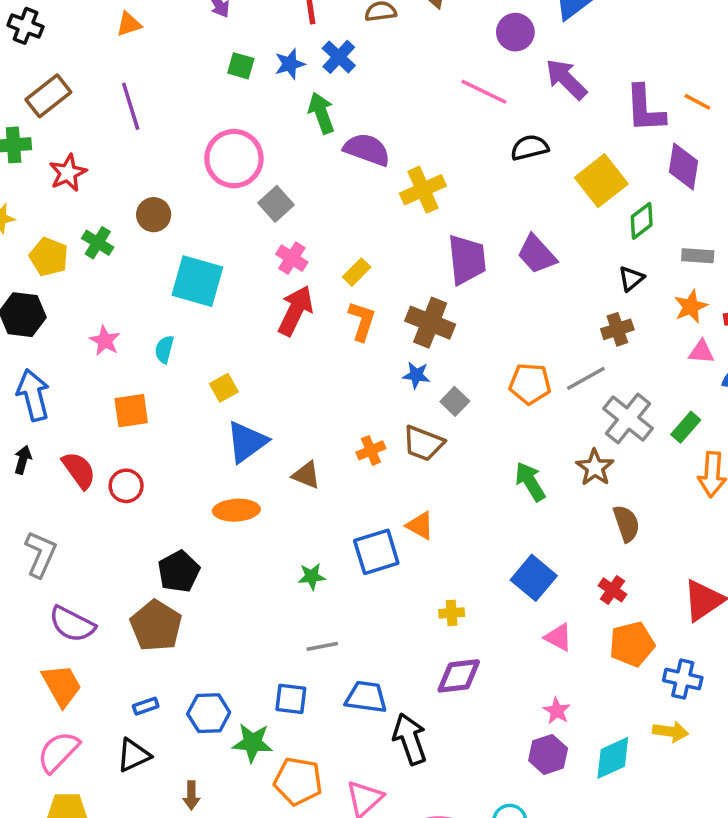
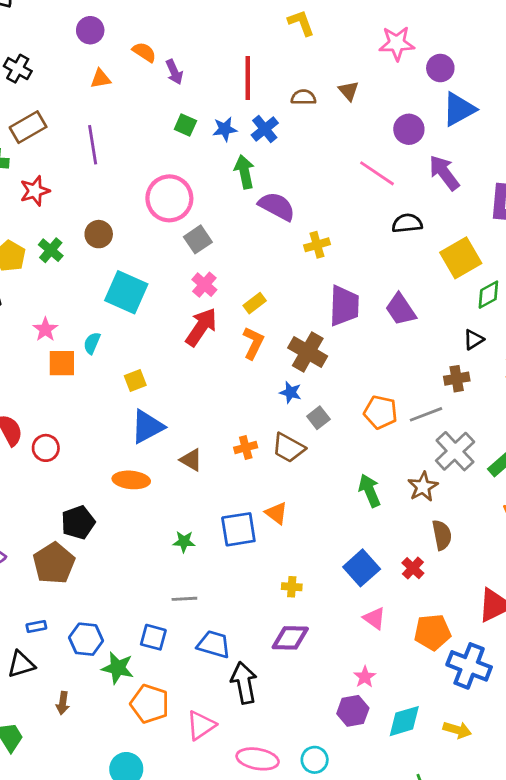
yellow cross: (423, 190) -> (317, 245), size x0.7
orange square: (131, 411) -> (62, 363), moved
red cross: (613, 590) -> (413, 568), moved
blue cross: (683, 679) -> (469, 666), size x1.4
yellow arrow: (671, 732) -> (457, 730), moved

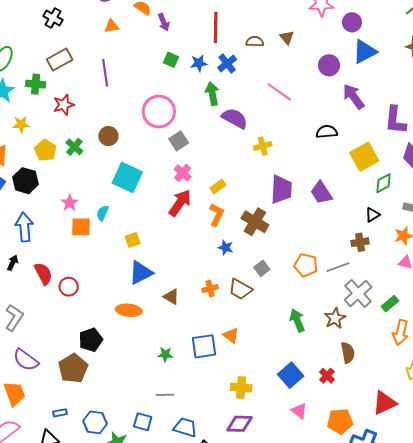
pink line: (377, 173) -> (279, 92), moved
blue star: (291, 392) -> (226, 247), moved
yellow cross: (292, 587) -> (241, 388), size x1.5

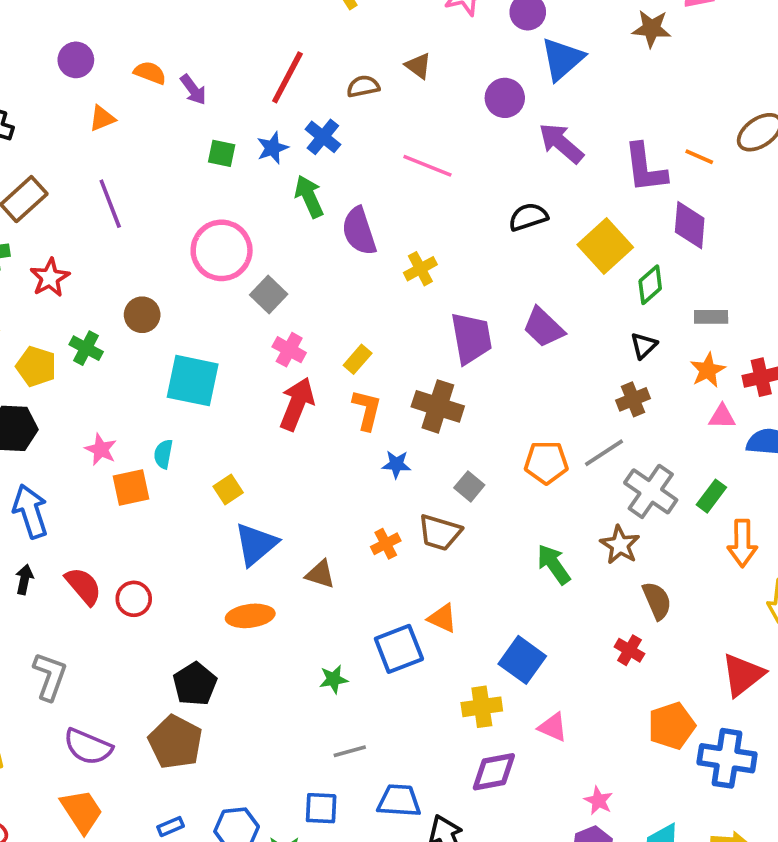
red line: (216, 27) -> (287, 77), turned 40
purple semicircle: (235, 118) -> (359, 231), turned -124
blue square: (291, 375) -> (522, 660), moved
pink triangle: (299, 411) -> (553, 727), moved

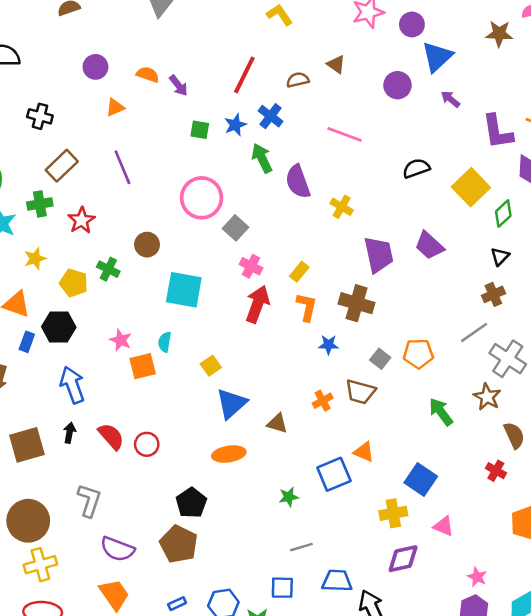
purple arrow: (561, 143) -> (450, 99), moved, size x0.6
yellow cross: (420, 269) -> (342, 207), turned -30
orange pentagon: (546, 462) -> (418, 354), moved

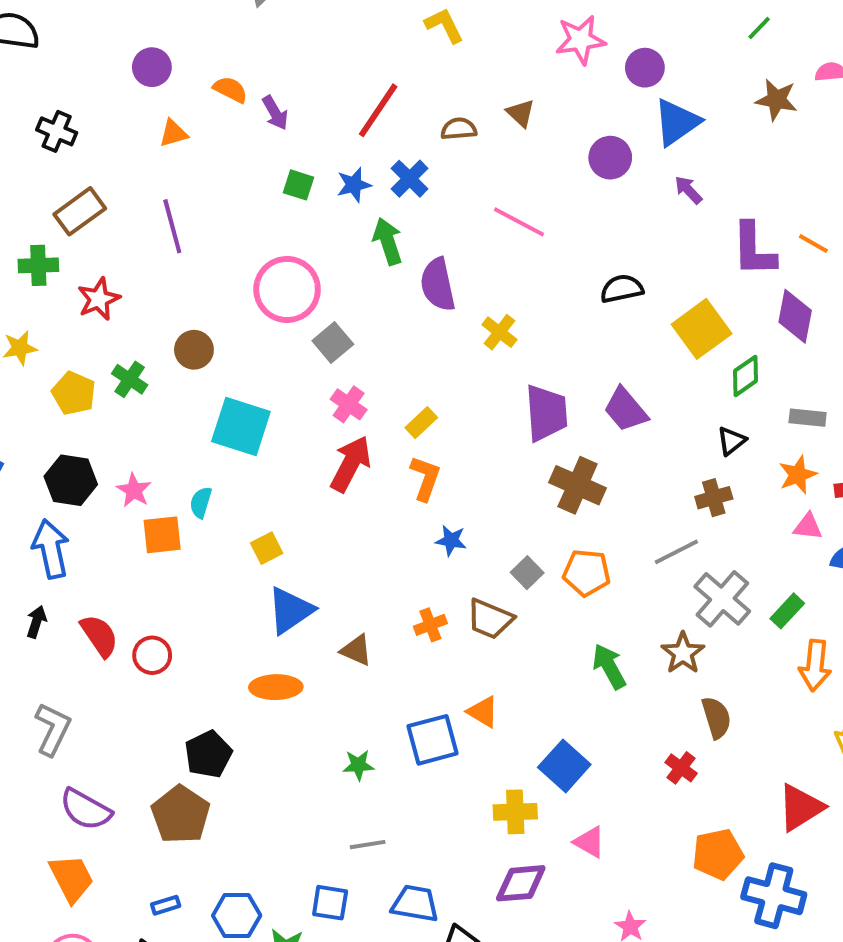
brown cross: (357, 303) -> (578, 485), moved
black hexagon: (59, 327) -> (71, 480), moved

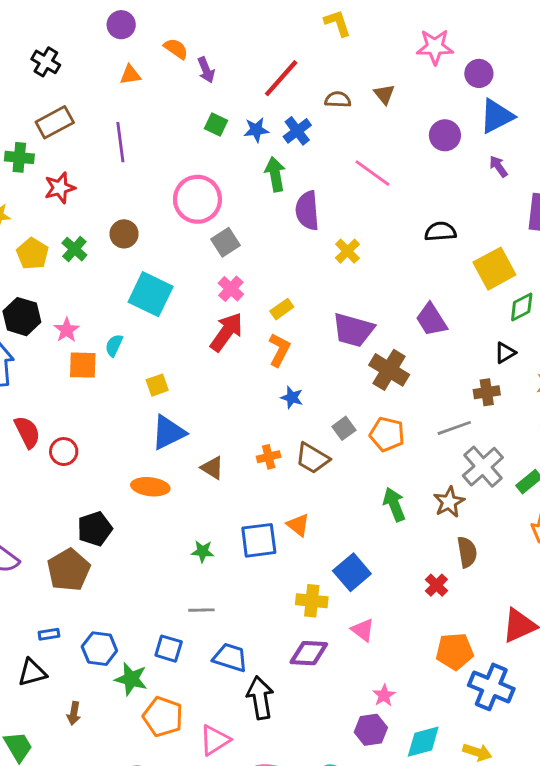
purple trapezoid: (546, 413) -> (353, 330), moved, turned 102

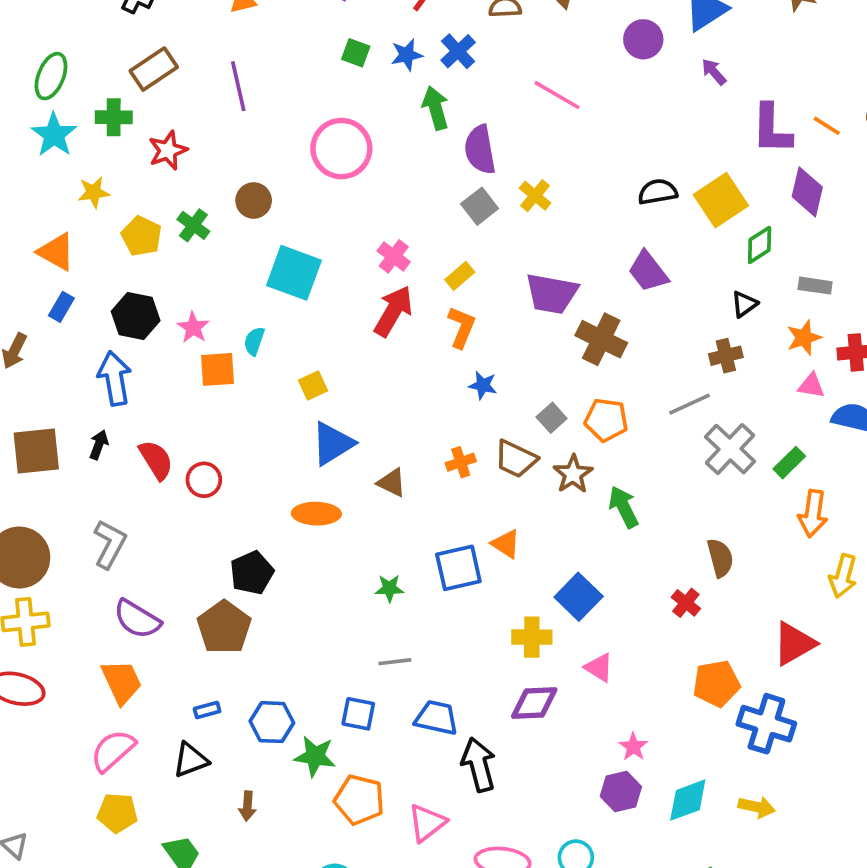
black semicircle: (440, 232) -> (658, 192), moved
gray square: (225, 242) -> (480, 206), moved
brown star: (449, 502) -> (573, 474), moved

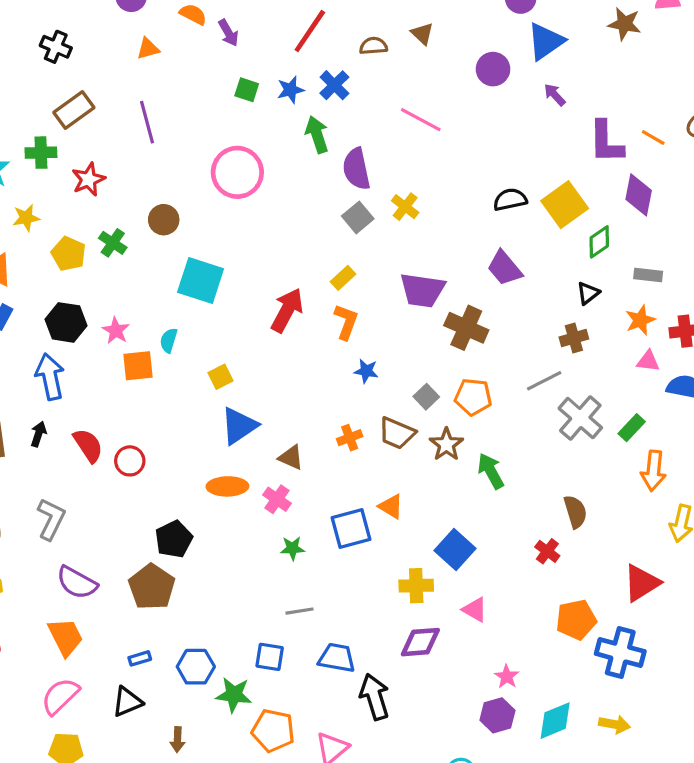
pink cross: (394, 256) -> (277, 499), moved

